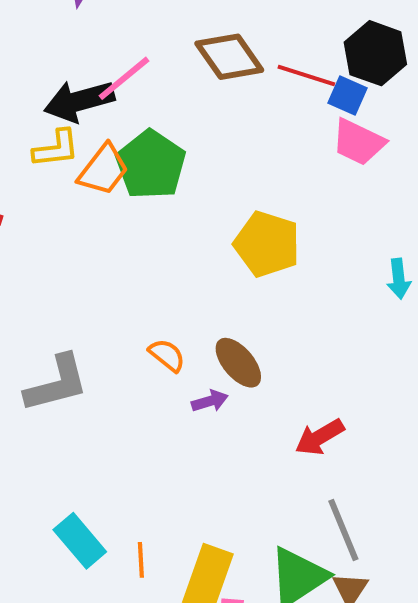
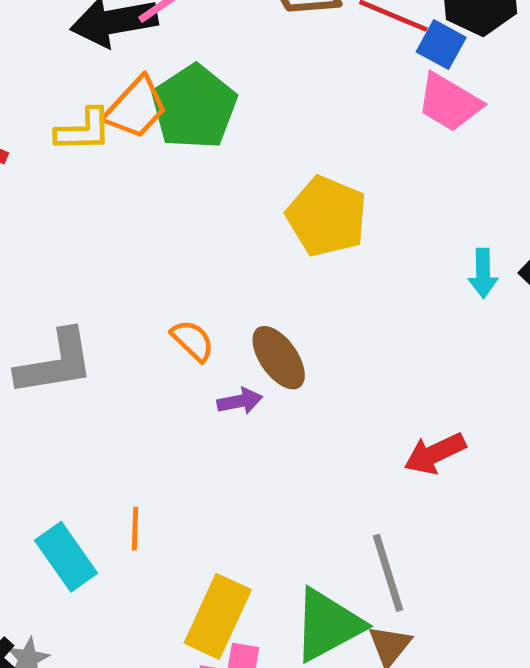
yellow L-shape: (56, 149) -> (84, 130), moved
red arrow: (320, 437) -> (435, 453), moved
orange line: (141, 560) -> (135, 529), moved

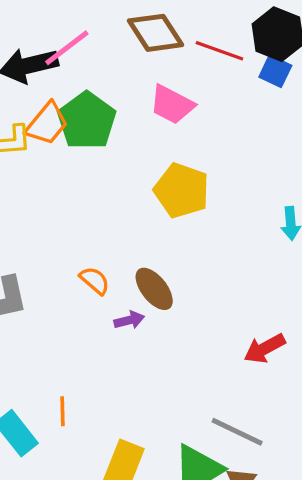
blue square: (441, 45) -> (275, 71), moved
pink trapezoid: (449, 102) -> (172, 105), moved
gray line: (388, 573) -> (237, 432), turned -44

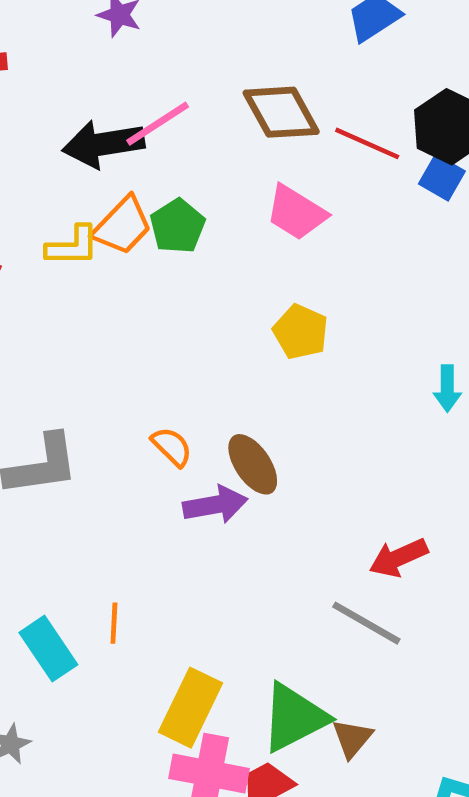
green pentagon: (87, 121) -> (177, 226), size x0.7
yellow pentagon: (182, 190) -> (301, 332), size x0.7
purple arrow: (129, 320) -> (215, 505), size x1.5
gray line: (237, 432) -> (366, 623), moved

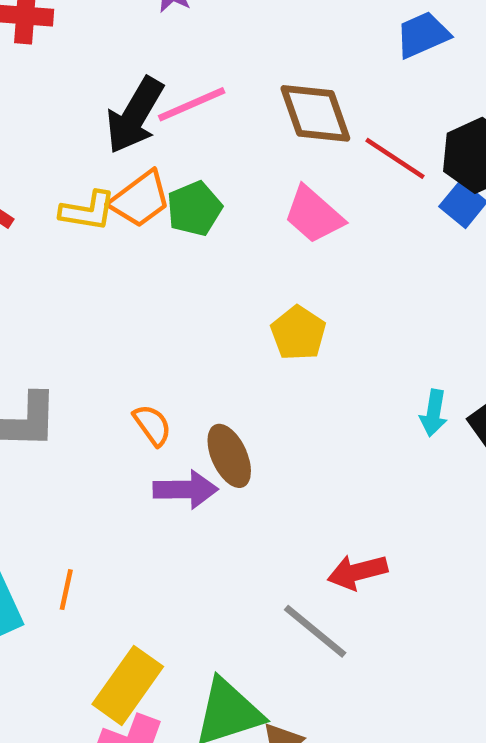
black arrow: (103, 144) -> (135, 115), turned -60

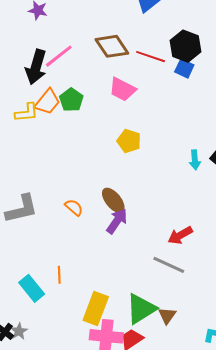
orange semicircle: (152, 425) -> (74, 207), moved
purple arrow: (186, 490) -> (117, 221), moved, turned -40

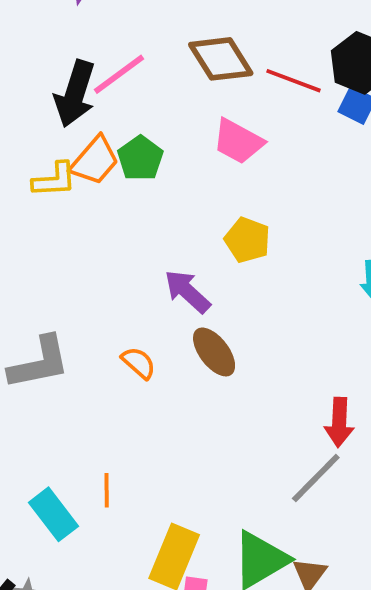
purple arrow: (117, 221) -> (187, 291), moved, turned -84
red arrow: (180, 235) -> (339, 422), turned -60
gray line: (169, 265) -> (316, 478), turned -72

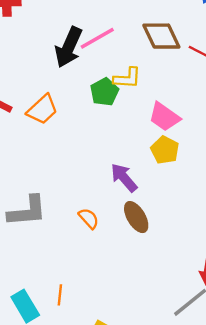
pink trapezoid: (238, 141) -> (164, 117), moved
orange trapezoid: (95, 161) -> (42, 110), moved
yellow L-shape: (54, 180) -> (127, 78), moved

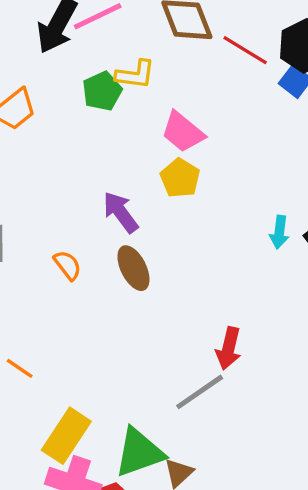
orange line: (60, 295) -> (20, 368), turned -66

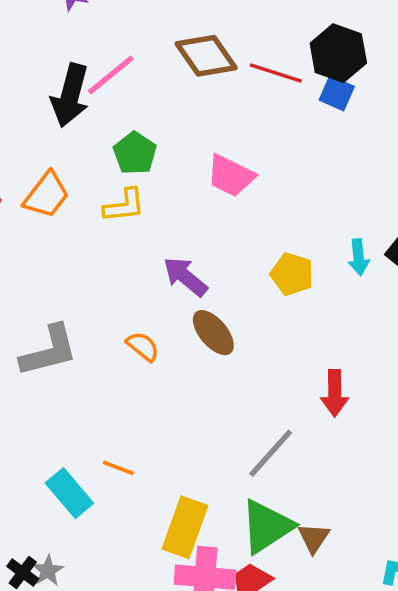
yellow L-shape: (135, 74) -> (124, 206), moved
yellow pentagon: (180, 178) -> (292, 274), moved
gray line: (200, 392) -> (271, 453), moved

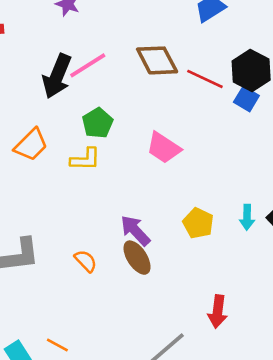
purple arrow: (185, 277) -> (135, 231), moved

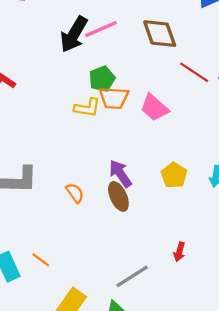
red line: (205, 79) -> (194, 72), moved
orange trapezoid: (31, 145) -> (114, 98), moved, turned 40
red arrow: (218, 312) -> (179, 252), size x0.7

